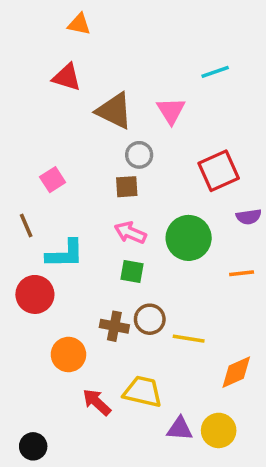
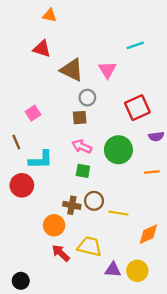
orange circle: (68, 355) -> (54, 225), moved

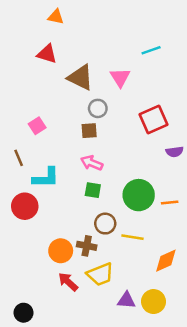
green circle: (118, 150) -> (139, 195), moved
orange line: (152, 172) -> (170, 202), moved
brown cross: (72, 205) -> (87, 246), moved
yellow trapezoid: (90, 246) -> (100, 274), turned 145

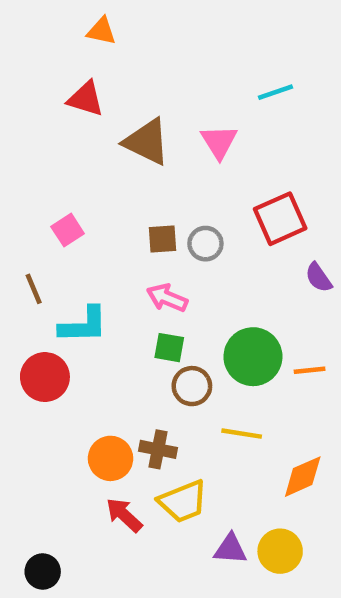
gray circle: (98, 108) -> (205, 244), moved
purple semicircle: (175, 152) -> (319, 278), turned 63
brown circle: (105, 224) -> (192, 386), moved

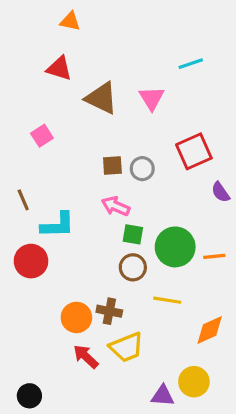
pink square: (68, 230) -> (42, 136), moved
green square: (169, 348) -> (133, 234), moved
purple triangle: (230, 549) -> (163, 396), moved

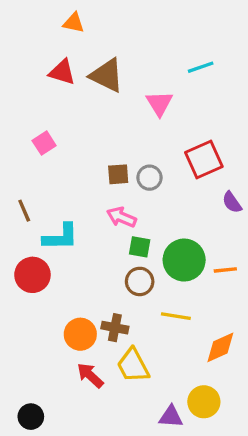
brown triangle: (102, 98) -> (107, 75), moved
yellow trapezoid: (127, 347) -> (133, 366), turned 84

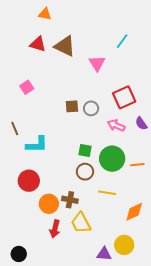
cyan line: (201, 67) -> (122, 41), turned -35
pink arrow: (121, 217) -> (116, 125), moved
red circle: (32, 275) -> (29, 181), moved
red arrow: (90, 375) -> (55, 229), turned -120

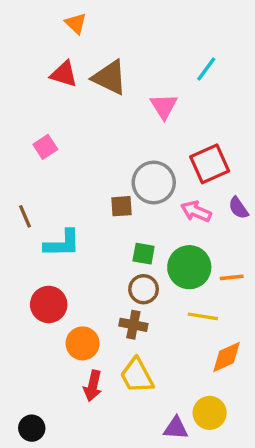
orange triangle: (45, 14) -> (76, 23), turned 32
brown square: (72, 106) -> (122, 206), moved
gray circle: (91, 108) -> (154, 183), size x1.6
yellow line: (107, 193) -> (203, 316), moved
brown cross: (70, 200) -> (133, 325), moved

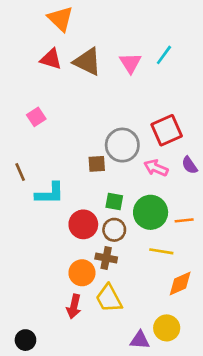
orange triangle: (76, 23) -> (60, 19), size x1.5
pink triangle: (164, 106) -> (130, 63), moved
red circle: (49, 304) -> (83, 224), moved
orange circle: (83, 343) -> (82, 273), moved

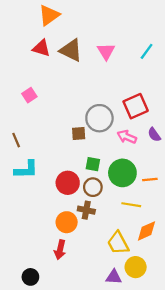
orange triangle: (60, 19) -> (49, 15), turned 40
cyan line: (164, 55) -> (147, 51), moved
cyan L-shape: (50, 193) -> (26, 170), moved
yellow trapezoid: (109, 298) -> (118, 243), moved
black circle: (25, 340) -> (30, 277), moved

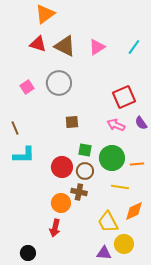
pink triangle: (106, 51) -> (97, 47), turned 30
gray circle: (99, 118) -> (59, 83), moved

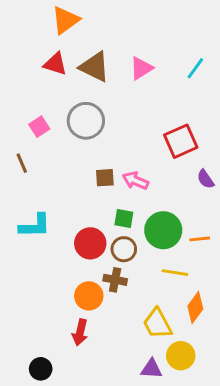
pink arrow: (116, 125) -> (135, 181), moved
brown line: (15, 128) -> (22, 163), moved
orange diamond: (134, 211) -> (195, 308), turned -30

